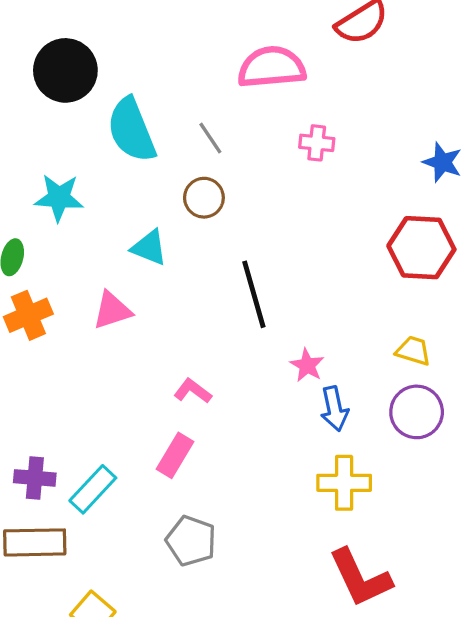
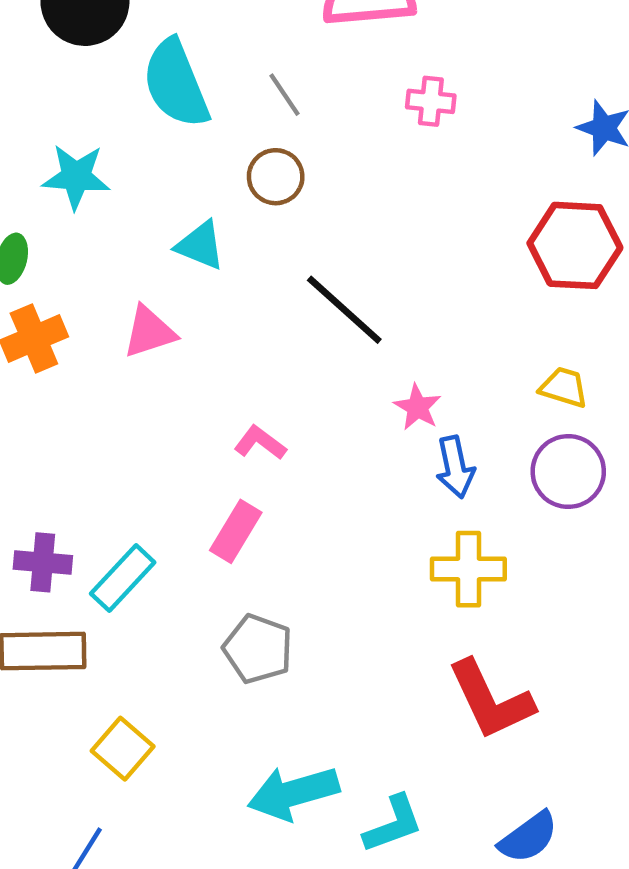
black line: (254, 294) -> (344, 310), turned -32

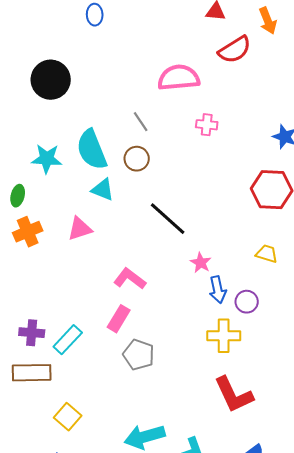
cyan semicircle: (176, 84) -> (92, 150), moved
pink L-shape: (260, 443) -> (130, 279), size x1.4
purple circle: (568, 472) -> (247, 302), moved, size x0.7
gray pentagon: (258, 649) -> (139, 355), moved

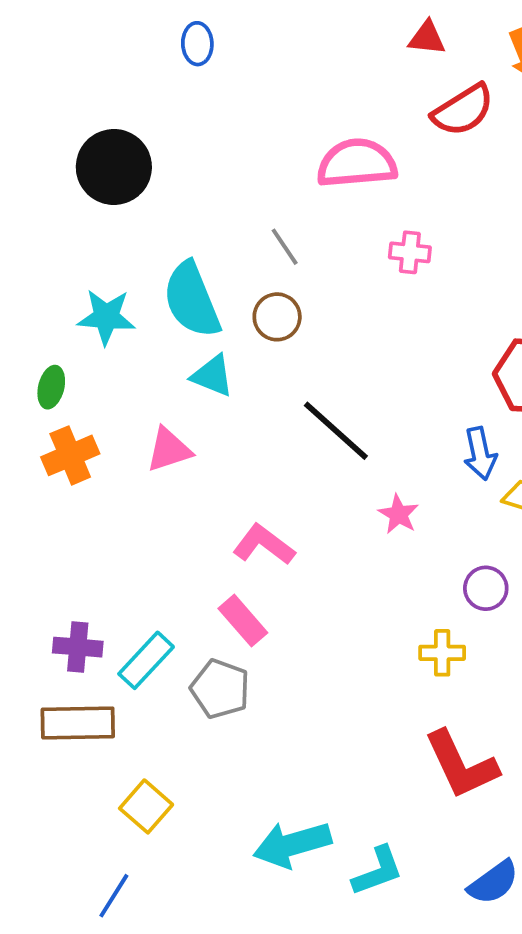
blue arrow: (218, 290) -> (480, 454), moved
pink rectangle: (119, 319) -> (243, 621), turned -72
yellow cross: (224, 336) -> (442, 653), size x0.7
gray pentagon: (139, 355) -> (220, 689), moved

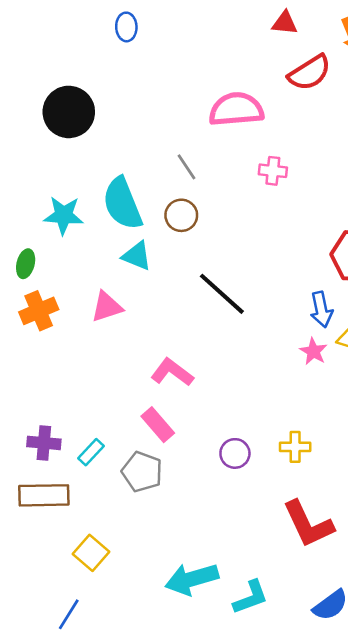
pink star: (399, 514) -> (313, 351), moved
purple circle: (486, 588) -> (235, 453), moved
cyan rectangle: (146, 660) -> (91, 452), size x0.7

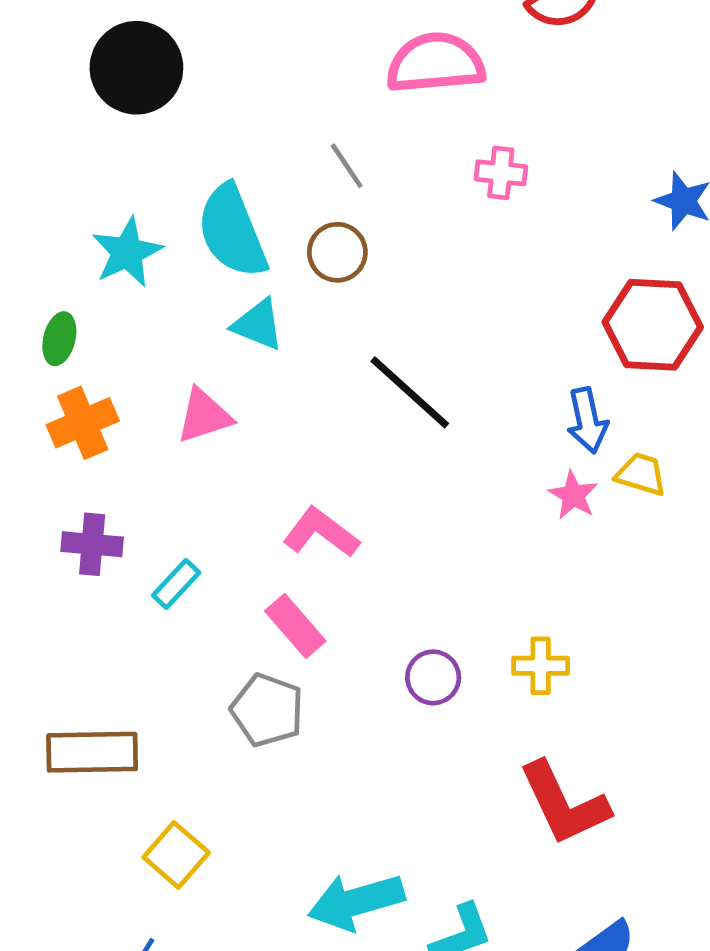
cyan star: (64, 215) -> (127, 252), turned -30
purple cross: (44, 443) -> (92, 544), moved
cyan rectangle: (91, 452) -> (176, 584), moved

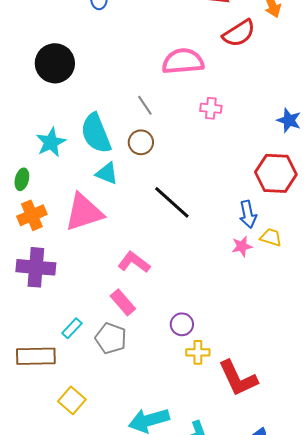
pink triangle: (204, 416) -> (84, 212), size x1.6
pink star: (573, 495) -> (242, 246), turned 30
purple cross: (92, 544) -> (36, 267), size x1.5
cyan rectangle: (176, 584) -> (72, 328), moved
yellow cross: (541, 666) -> (198, 352), moved

